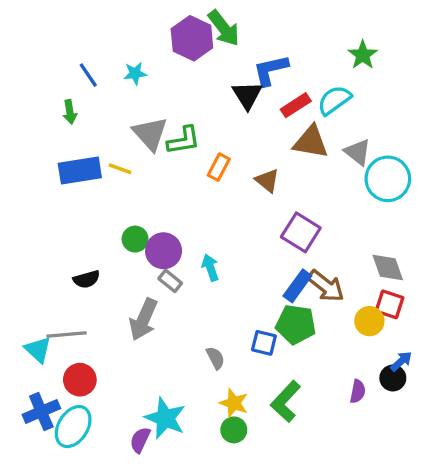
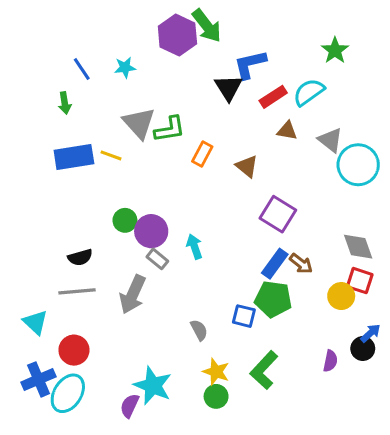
brown triangle: (311, 142) -> (287, 131), size x0.6
brown arrow: (326, 286) -> (301, 264), size x0.7
gray line: (66, 334) -> (77, 291), moved

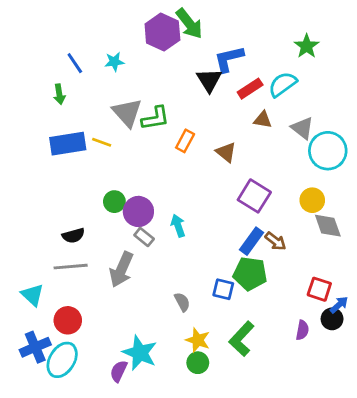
red square: (360, 281) -> (319, 289), moved
yellow circle: (341, 296) -> (312, 200), moved

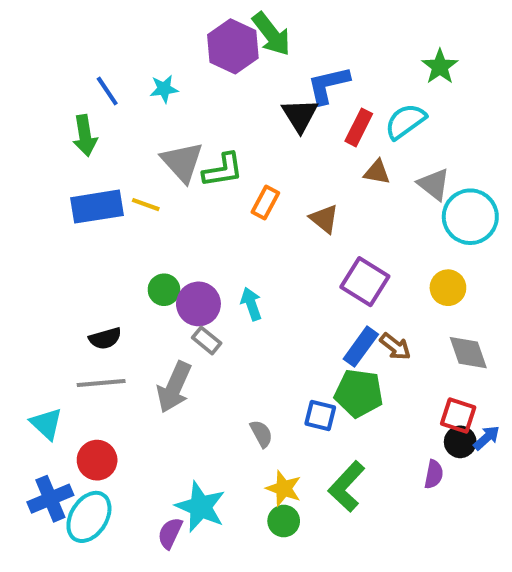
red rectangle: (250, 89) -> (359, 127), turned -30
green arrow: (59, 94) -> (85, 136), size x1.4
cyan arrow: (178, 226) -> (251, 304), moved
gray diamond: (328, 226) -> (468, 353), moved
black circle: (332, 319) -> (460, 442), moved

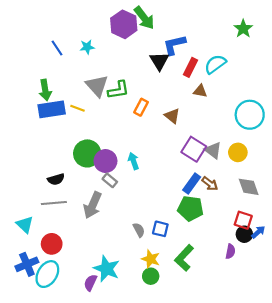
green star: (440, 67) -> (243, 29), moved
green arrow: (85, 136) -> (45, 90), moved
gray triangle: (434, 184) -> (213, 150), moved
green circle: (164, 290) -> (87, 153), size x1.6
blue square: (320, 415) -> (160, 229), moved

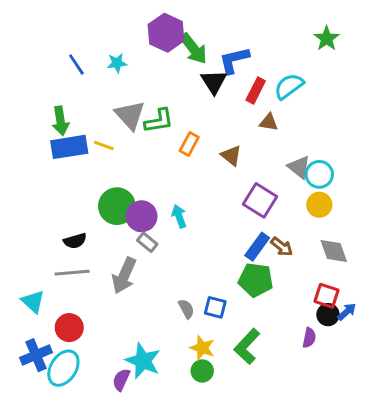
green arrow: (144, 18) -> (194, 49), moved
cyan circle: (250, 115) -> (319, 174), moved, size x0.7
gray triangle: (213, 150) -> (299, 167), moved

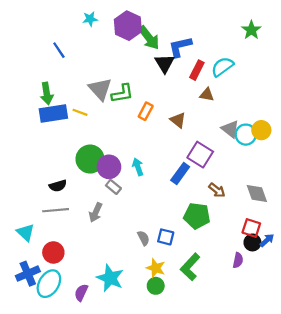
cyan star: (117, 63) -> (90, 19), moved
yellow circle: (319, 205) -> (261, 130), moved
blue rectangle: (257, 247) -> (180, 174), moved
gray arrow: (124, 276) -> (96, 212), size x0.7
purple semicircle: (121, 380) -> (81, 293), moved

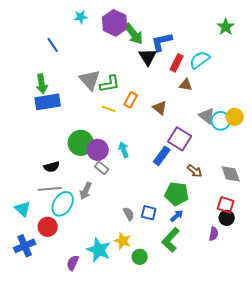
yellow line: (80, 112) -> (109, 109), moved
blue arrow: (267, 240) -> (177, 216), moved
yellow star: (156, 268) -> (123, 241), moved
cyan ellipse: (49, 284) -> (63, 204), moved

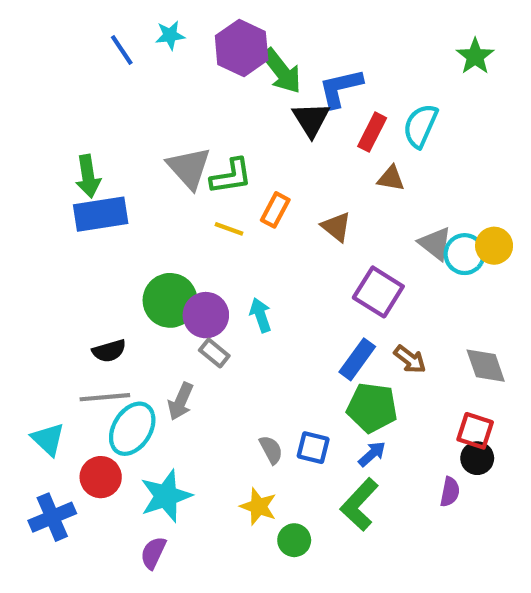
blue line: (53, 45) -> (122, 50), moved
cyan semicircle: (200, 60) -> (420, 126), turned -30
blue rectangle: (162, 156) -> (357, 359), moved
cyan star: (99, 250) -> (166, 496), moved, turned 30

